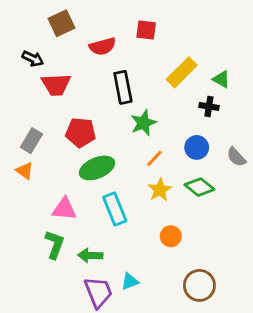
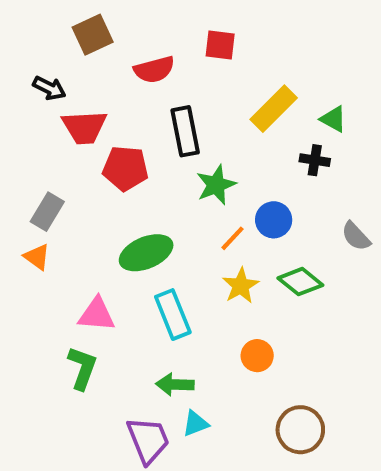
red pentagon: (81, 132) -> (125, 168), moved
blue circle: (197, 147) -> (274, 220), moved
green arrow: (90, 255) -> (175, 384), moved

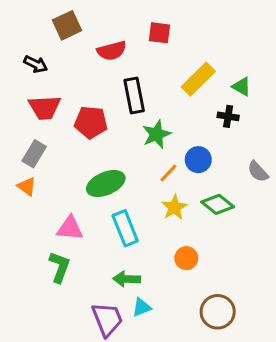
red trapezoid: (84, 127) -> (45, 107), moved

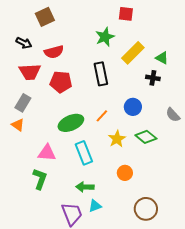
red square: (159, 33) -> (126, 14), moved
red semicircle: (112, 51) -> (54, 52), moved
black rectangle: (134, 95) -> (101, 74), moved
green star: (156, 134) -> (105, 37), moved
orange line: (168, 173) -> (102, 116), moved

